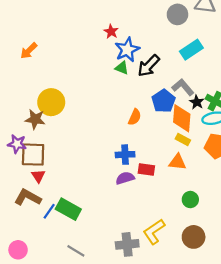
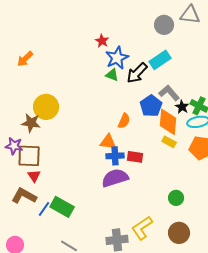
cyan rectangle: (191, 50) -> (160, 60), moved
orange triangle: (177, 162) -> (108, 142), moved
red rectangle: (146, 170) -> (135, 157), moved
purple semicircle: (125, 178) -> (115, 178), size x1.5

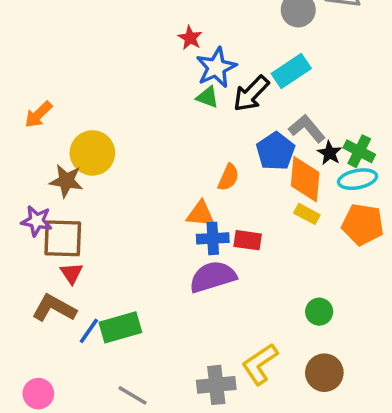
orange arrow: (25, 59) -> (38, 115), moved
green rectangle: (62, 207) -> (120, 327), turned -45

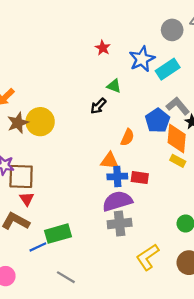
blue star: (216, 67) -> (142, 59), moved
black arrow: (251, 94) -> (98, 106), moved, size x0.7
brown star: (66, 181) -> (18, 123), moved, turned -30
blue line: (89, 331) -> (38, 247), moved, turned 30
gray cross: (216, 385) -> (120, 223), moved

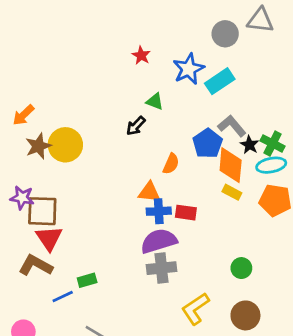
red triangle: (27, 199) -> (49, 238), size x1.5
green rectangle: (58, 234) -> (87, 280), size x0.6

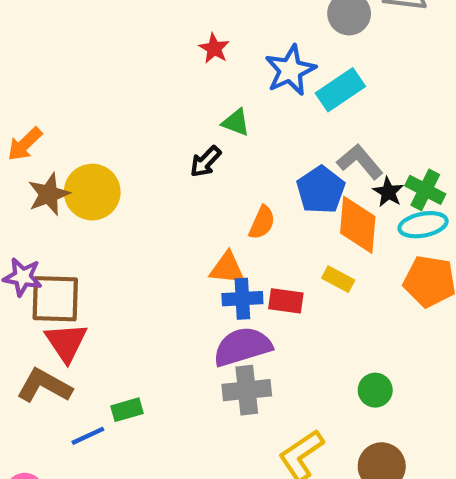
yellow rectangle: (232, 192) -> (338, 279), moved

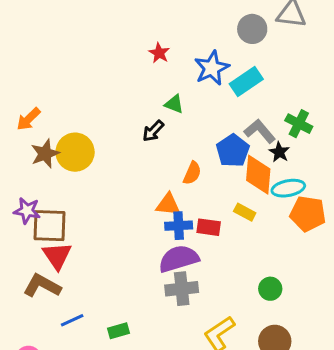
green cross: (425, 190) -> (299, 124), moved
cyan ellipse: (423, 225) -> (288, 188), moved
green rectangle: (127, 410) -> (119, 331), moved

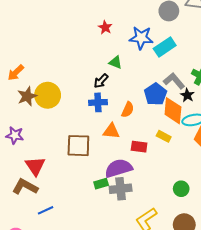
blue star: (212, 68) -> (141, 38), turned 30
brown square: (50, 226) -> (78, 146), moved
blue cross: (179, 226) -> (98, 102), moved
green rectangle: (119, 331) -> (101, 184), moved

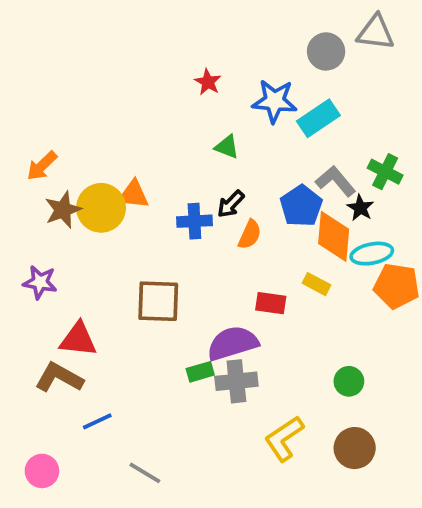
black arrow: (101, 81) -> (231, 204), moved
orange triangle: (111, 131) -> (133, 194), moved
red triangle: (35, 166) -> (78, 339), turned -50

